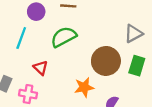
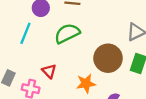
red triangle: (41, 68) -> (49, 71), moved

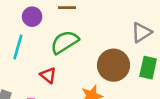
red triangle: (49, 71) -> (48, 75), moved

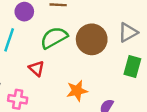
brown circle: (113, 65) -> (92, 39), moved

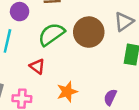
orange star: (77, 91) -> (67, 92), moved

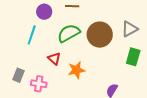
orange star: (67, 92) -> (76, 70), moved

